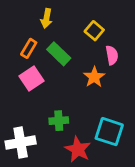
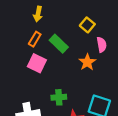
yellow arrow: (46, 18) -> (38, 14), moved
pink square: (31, 78) -> (37, 63), turned -30

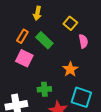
yellow arrow: (38, 14) -> (37, 13), moved
orange star: (87, 62) -> (70, 69), moved

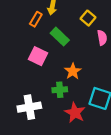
orange rectangle: (22, 36) -> (36, 19), moved
orange star: (70, 69) -> (73, 71), moved

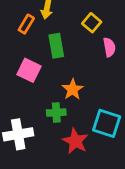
green rectangle: (60, 37) -> (56, 46), turned 36

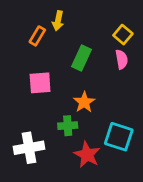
yellow square: (92, 23) -> (123, 35), moved
green rectangle: (56, 46) -> (81, 58), moved, turned 35
pink square: (29, 70) -> (40, 83), turned -30

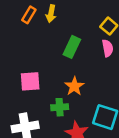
orange rectangle: (37, 36) -> (29, 15), moved
pink square: (40, 83) -> (30, 81), moved

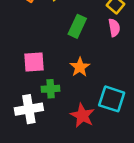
green cross: (60, 107) -> (51, 89), moved

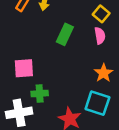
orange star: (80, 67) -> (104, 73), moved

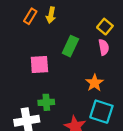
pink square: (24, 68) -> (39, 64), moved
orange star: (104, 73) -> (95, 83), moved

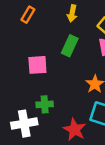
yellow arrow: (51, 15) -> (72, 13), moved

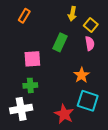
yellow arrow: (72, 13) -> (72, 14), moved
green cross: (45, 104) -> (30, 85), moved

